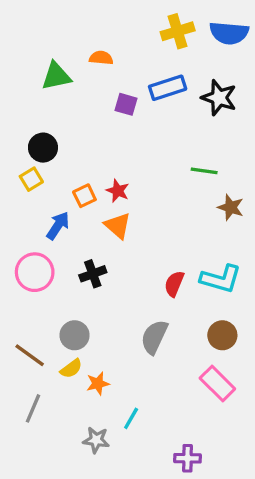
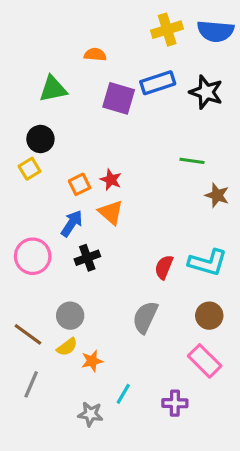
green triangle: (56, 76) -> (53, 89), moved
purple square: (126, 104) -> (119, 98), size x1.5
blue arrow: (58, 226) -> (72, 223), moved
purple cross: (187, 458) -> (175, 403), moved

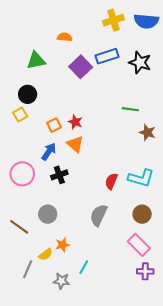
purple square: (119, 98) -> (81, 67), turned 30
yellow semicircle: (67, 347) -> (46, 254), moved
gray line: (31, 384) -> (28, 269), moved
purple cross: (175, 403) -> (145, 271), moved

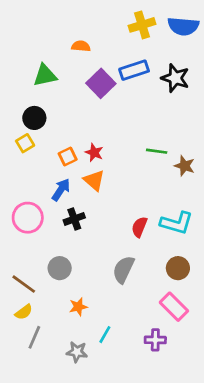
green line: (130, 109) -> (157, 151), moved
yellow semicircle: (46, 254) -> (24, 312), moved
purple cross: (145, 271) -> (155, 340), moved

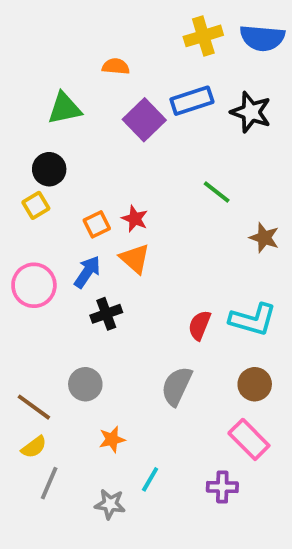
green line: (157, 151) -> (217, 192), moved, turned 30
pink circle: (28, 218) -> (34, 285), moved

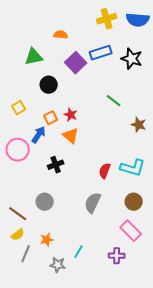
black circle: (49, 169) -> (49, 85), moved
blue arrow: (87, 272) -> (39, 135), moved
orange star: (112, 439) -> (47, 240), moved

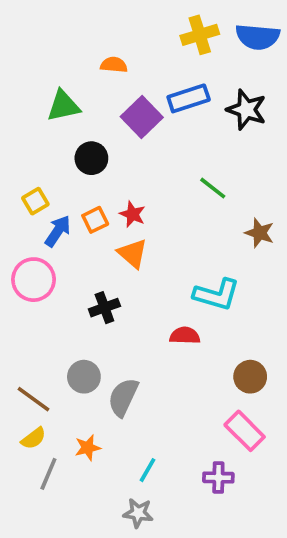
blue arrow: (39, 135) -> (58, 231), moved
cyan L-shape: (133, 168) -> (217, 295), moved
red semicircle: (105, 171) -> (185, 336), moved, turned 70
gray semicircle: (93, 203) -> (123, 397), moved
gray star: (58, 265) -> (138, 513), moved

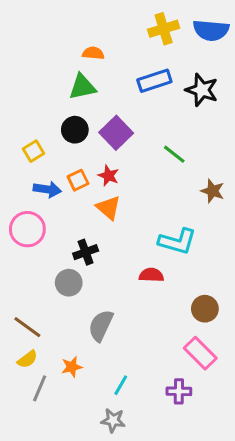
green triangle: (63, 106) -> (82, 87), moved
purple square: (142, 117) -> (116, 133), moved
yellow square: (35, 201) -> (34, 151), moved
blue arrow: (58, 231) -> (47, 189), turned 64
gray circle: (84, 377) -> (69, 283), moved

